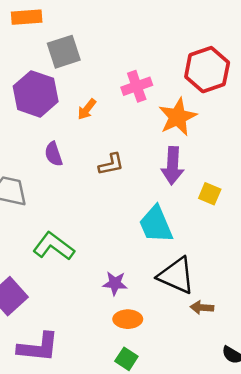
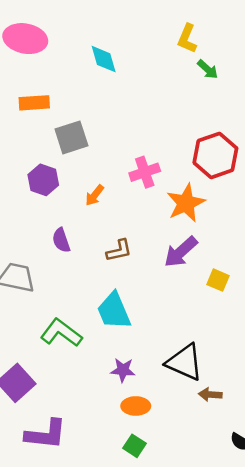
purple hexagon: (36, 94) -> (43, 180), size x0.7
purple arrow: (173, 166) -> (181, 252), turned 45
cyan trapezoid: (156, 224) -> (114, 311), moved

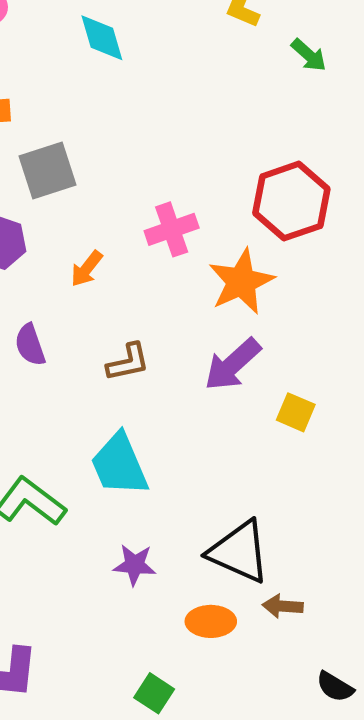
green arrow: (208, 69) -> (309, 55), moved
orange ellipse: (136, 406) -> (211, 621), moved

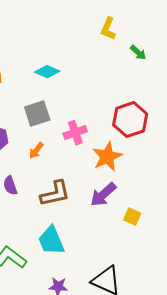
cyan diamond: (102, 38) -> (47, 72), moved, turned -50
gray square: (47, 171) -> (37, 114), moved
brown L-shape: (128, 362) -> (55, 194), size x1.5

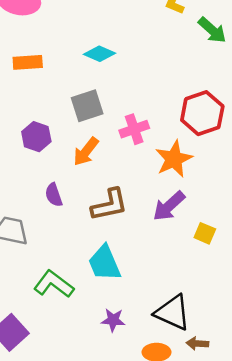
green arrow: (138, 53) -> (212, 30), size x1.4
orange arrow: (36, 151) -> (86, 152), size x1.4

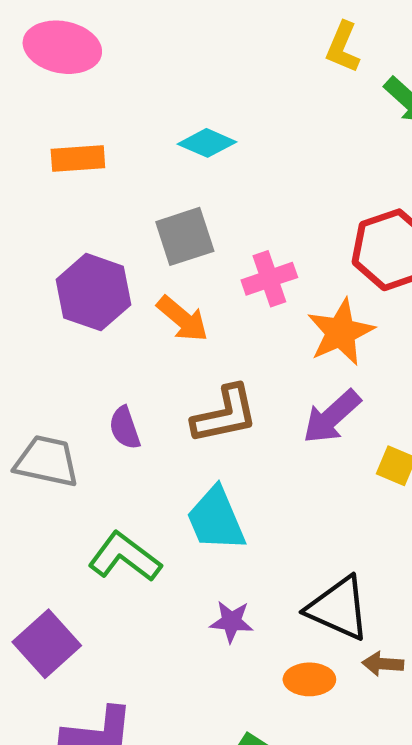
purple hexagon: (36, 137) -> (93, 292), size x1.4
orange arrow: (86, 152) -> (183, 319), turned -88
purple semicircle: (54, 195) -> (125, 428), moved

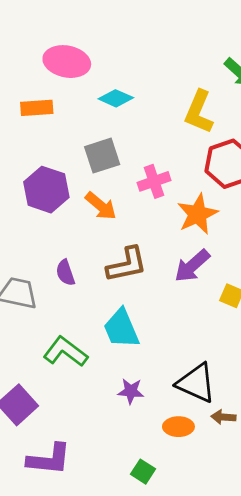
pink ellipse: (62, 47) -> (67, 62), moved
yellow L-shape: (343, 47) -> (199, 112), moved, size x1.4

